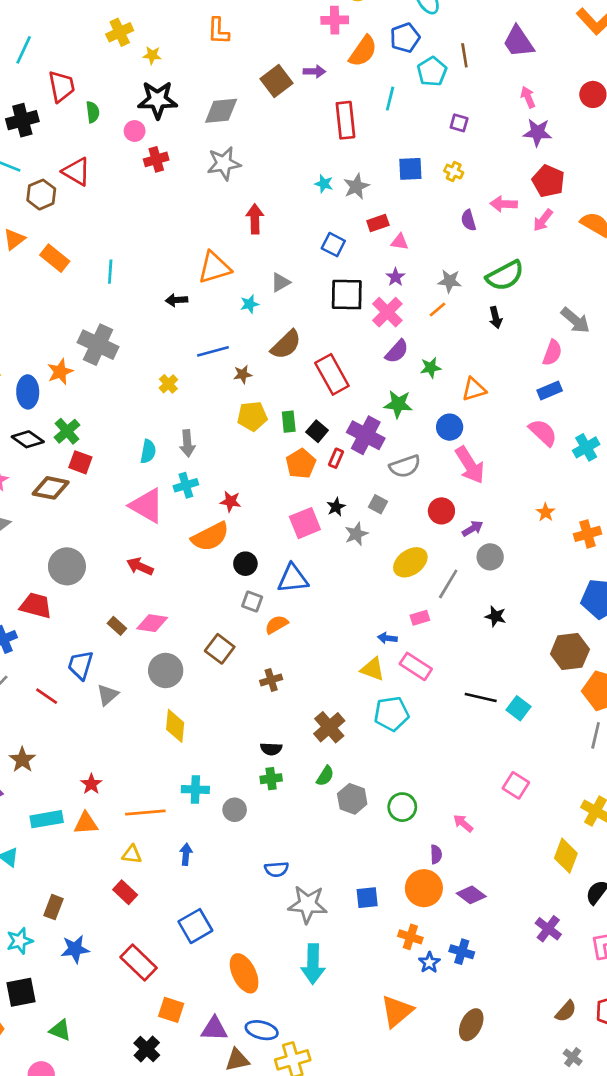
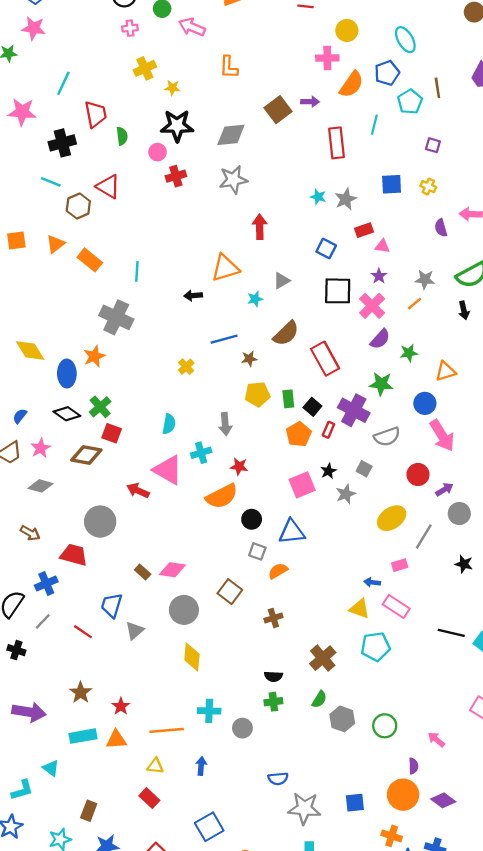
gray cross: (98, 345) -> (116, 317), moved
gray arrow: (187, 443) -> (225, 424), moved
red arrow: (140, 566) -> (138, 491), moved
brown star: (22, 760) -> (81, 693), moved

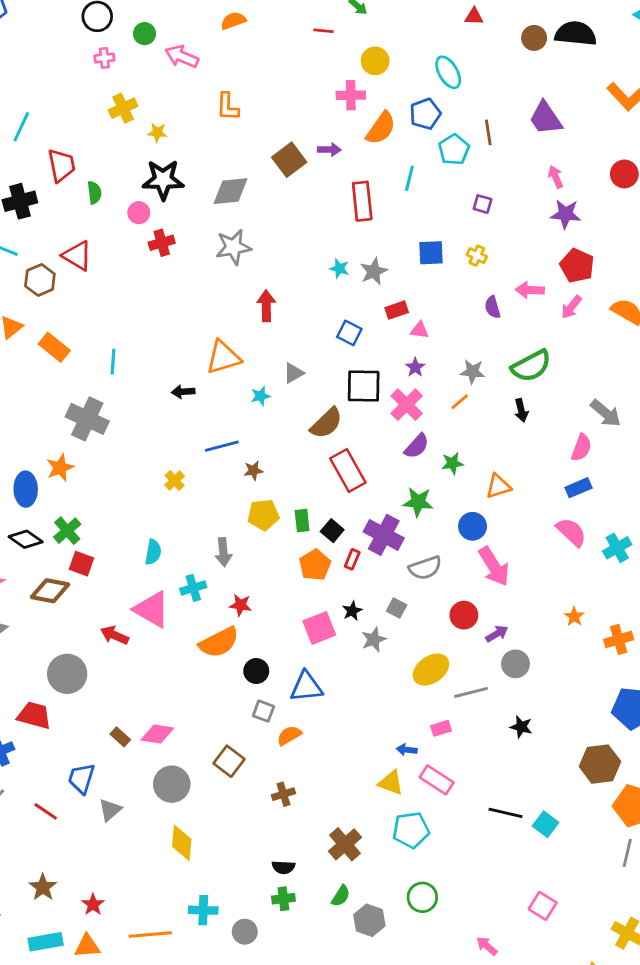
brown semicircle: (286, 333) -> (326, 423), moved
gray line: (424, 536) -> (471, 692), turned 45
green circle: (385, 726) -> (422, 897), moved

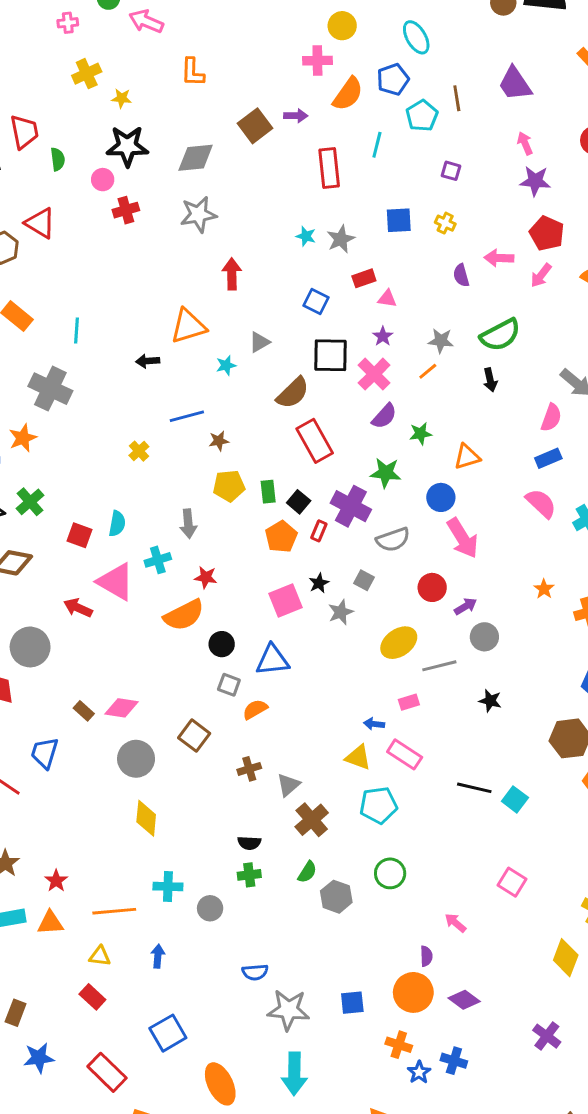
red square: (81, 564) -> (79, 535), moved
gray triangle: (110, 810) -> (288, 785), moved

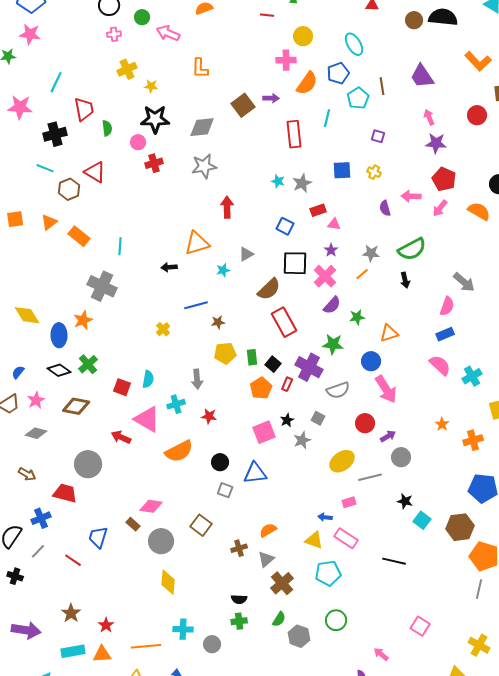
orange semicircle: (184, 615) -> (179, 451), moved
orange semicircle: (255, 709) -> (268, 530), moved
brown rectangle: (84, 711) -> (133, 524), moved
cyan square: (515, 799) -> (422, 520), moved

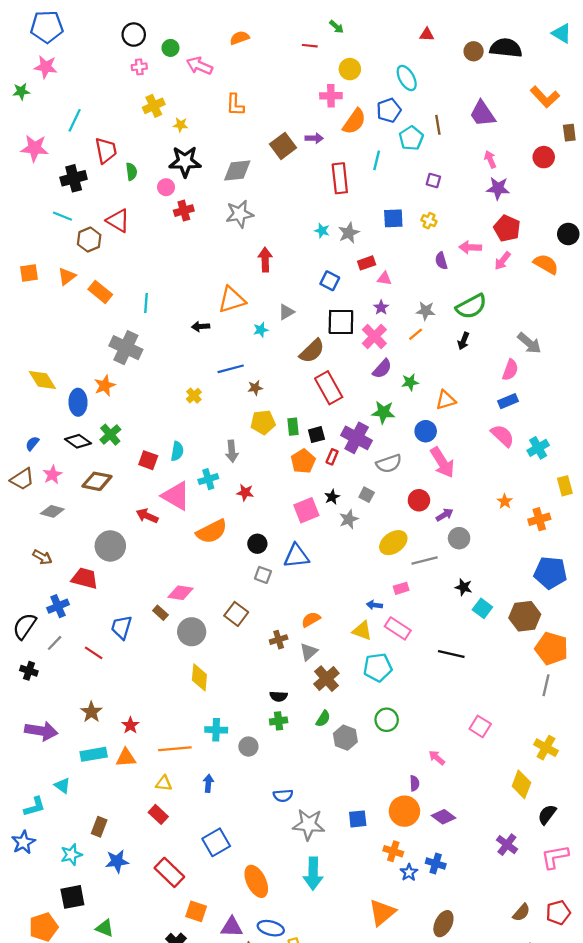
black arrow: (405, 280) -> (464, 341), turned 35
black square: (273, 364) -> (316, 435), turned 35

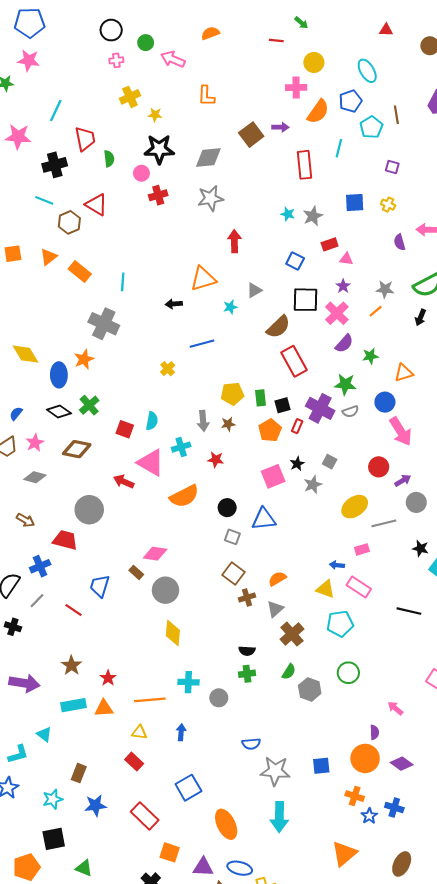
brown star: (255, 388) -> (228, 424), moved
gray semicircle: (389, 464) -> (350, 411), moved, size x0.7
brown square: (236, 614) -> (233, 573), moved

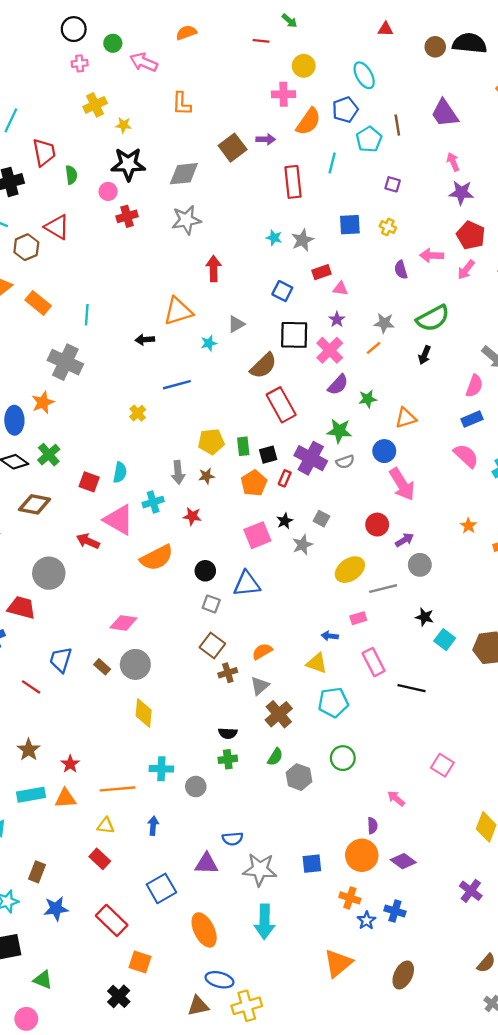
brown rectangle: (136, 572) -> (102, 667), moved
pink rectangle: (359, 587) -> (374, 662), moved, turned 30
purple triangle: (203, 867) -> (206, 864), moved

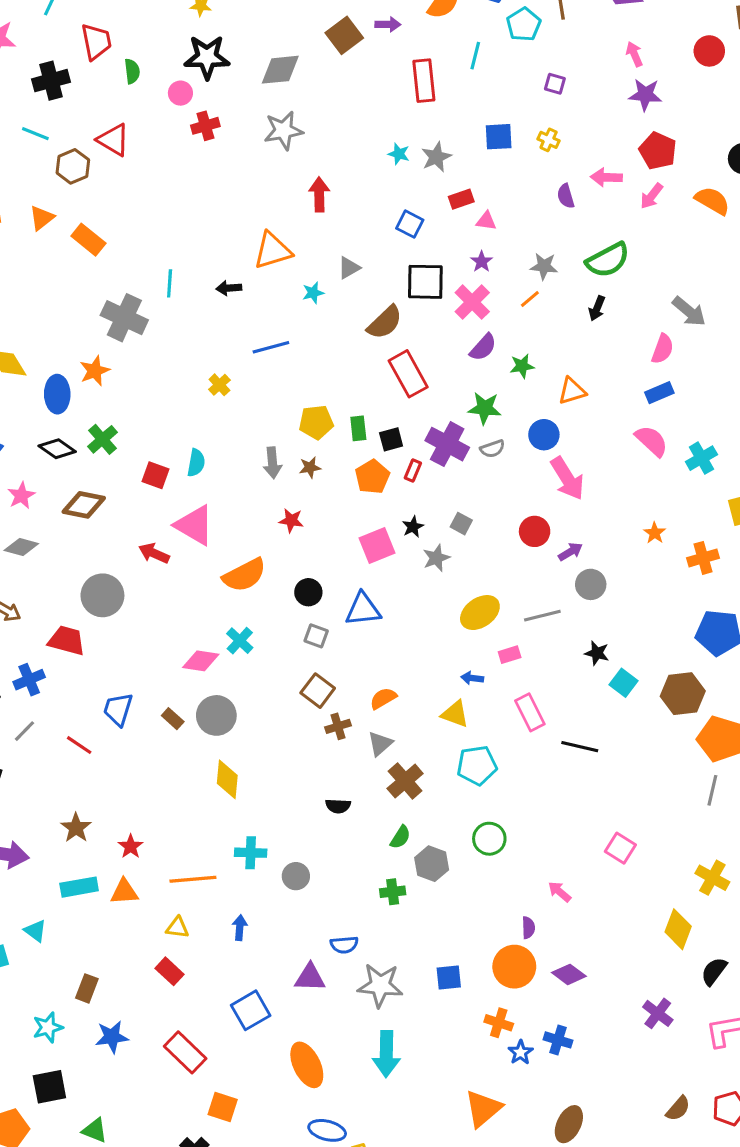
cyan line: (87, 315) -> (170, 283), moved
cyan cross: (153, 502) -> (240, 641), moved, turned -30
yellow ellipse: (350, 570) -> (480, 613), moved
green cross: (228, 759) -> (393, 892), moved

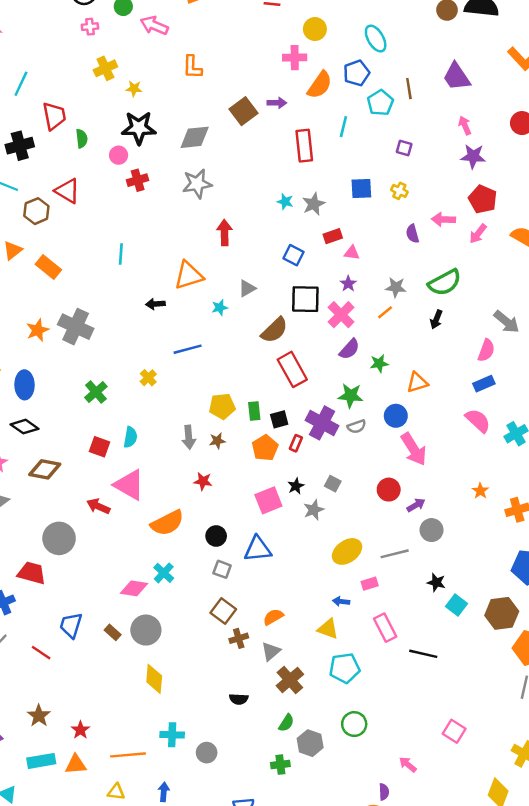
cyan line: (170, 283) -> (121, 254), moved
orange star: (95, 371) -> (38, 330), moved
green cross: (102, 439) -> (96, 392), moved

